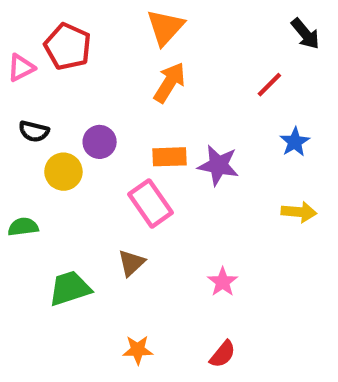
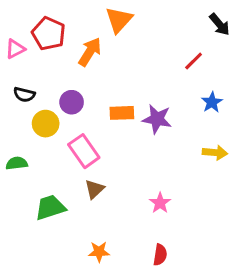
orange arrow: (170, 83) -> (90, 52), moved
pink rectangle: (150, 203) -> (84, 151), moved
red semicircle: (223, 354) -> (160, 255), turned -30

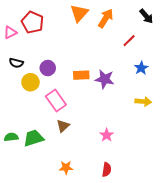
orange arrow: (90, 52) -> (106, 18), moved
green semicircle: (17, 163) -> (11, 137), moved

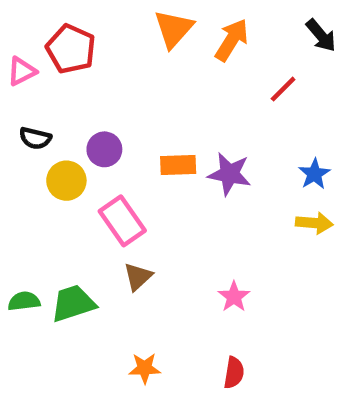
blue star: (141, 68) -> (314, 174), moved

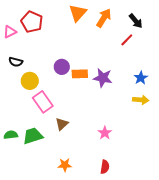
black arrow: (321, 35) -> (136, 21), moved
purple circle: (104, 149) -> (62, 67), moved
pink rectangle: (122, 221) -> (43, 102), moved

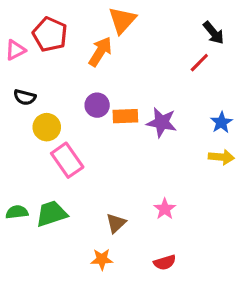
orange arrow: (104, 18) -> (100, 52), moved
brown triangle: (62, 124) -> (116, 223), moved
red semicircle: (105, 167) -> (165, 262), turned 64

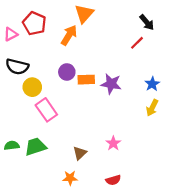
black semicircle: (25, 97) -> (17, 67), size x1.5
yellow arrow: (221, 157) -> (152, 108), turned 112

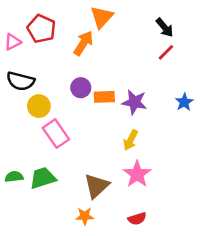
black arrow: (147, 22) -> (165, 27), moved
yellow arrow: (152, 108) -> (131, 140), moved
pink star: (113, 143) -> (137, 174), size x1.5
brown triangle: (80, 153) -> (96, 186), size x1.5

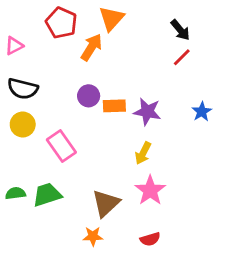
red pentagon: (41, 29) -> (61, 23), moved
yellow circle: (39, 106) -> (23, 125), moved

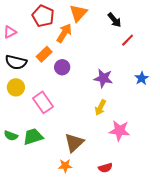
black arrow: (180, 30) -> (114, 20), moved
orange rectangle: (114, 106) -> (44, 54), moved, turned -42
pink star: (150, 190) -> (119, 131), moved, turned -30
green semicircle: (16, 193) -> (11, 136), turned -152

